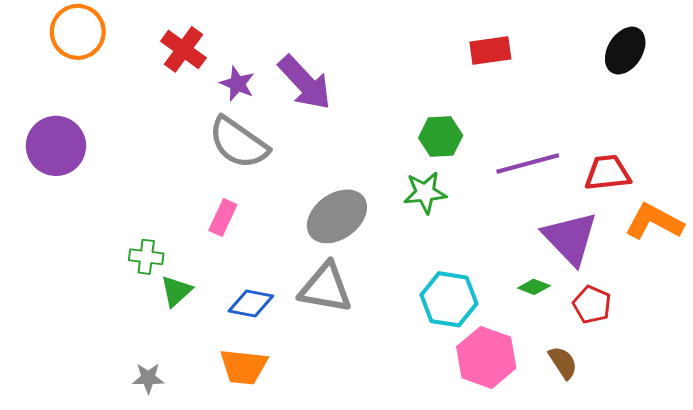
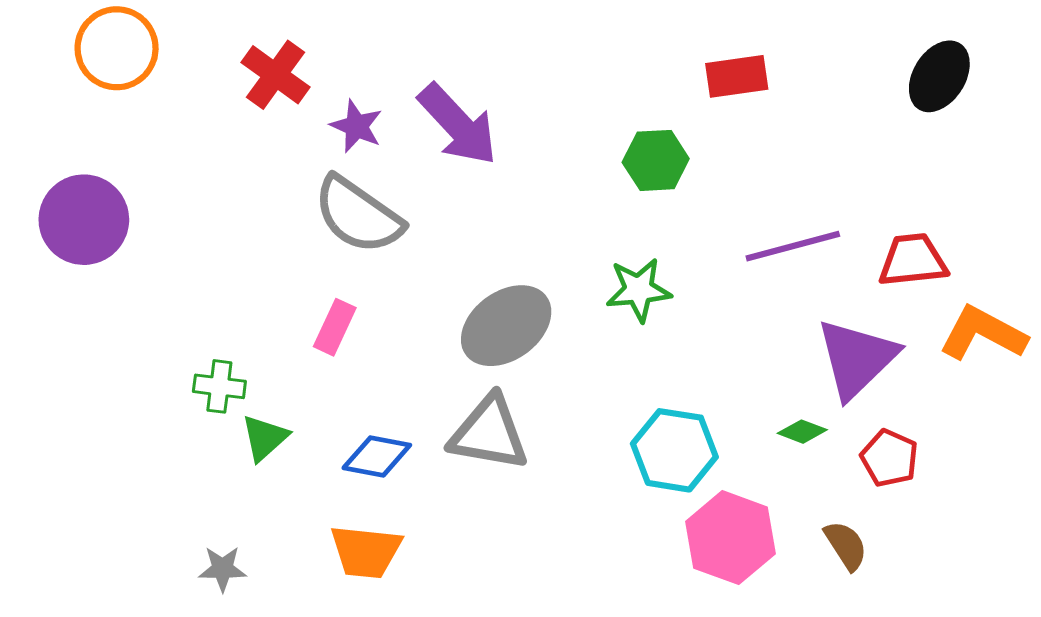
green hexagon: (441, 137) -> (656, 160), moved
purple triangle: (570, 238) -> (857, 358), turned 30

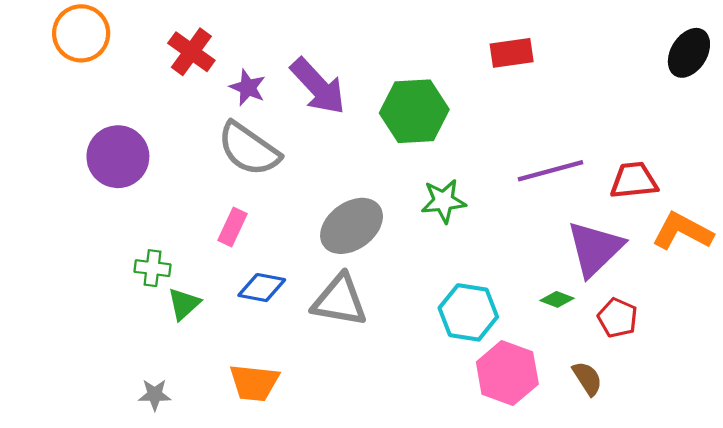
black ellipse: (939, 76) -> (689, 53), moved
green hexagon: (656, 160) -> (414, 111), moved, size x1.5
purple circle: (84, 220) -> (118, 157), moved
blue diamond: (377, 457) -> (262, 288), moved

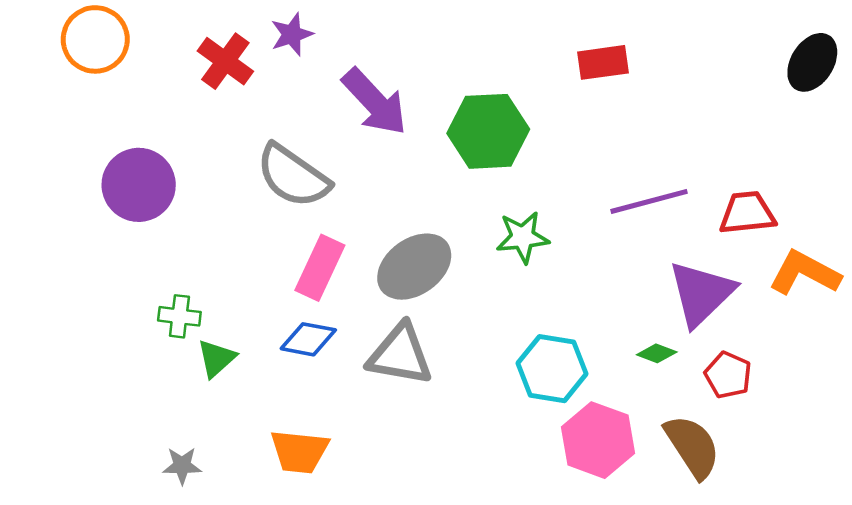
purple star: (248, 87) -> (292, 34), moved, turned 30
pink rectangle: (233, 227) -> (320, 268), moved, size x1.4
brown semicircle: (587, 378) -> (692, 446), size x1.6

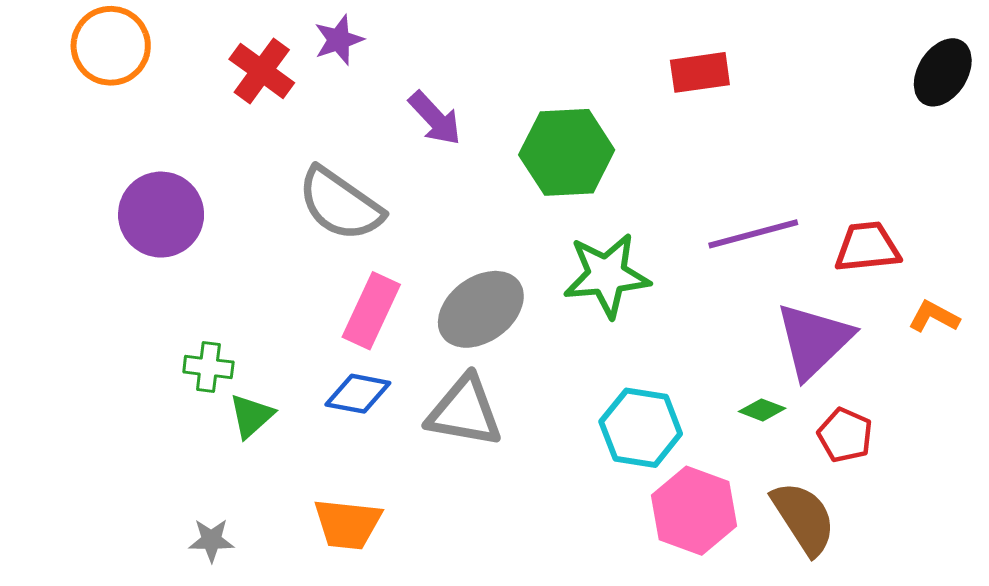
purple arrow: (375, 102) -> (435, 118), size x0.7
green star: (523, 237) -> (607, 275), size x1.4
orange L-shape: (805, 273) -> (934, 317), size x0.6

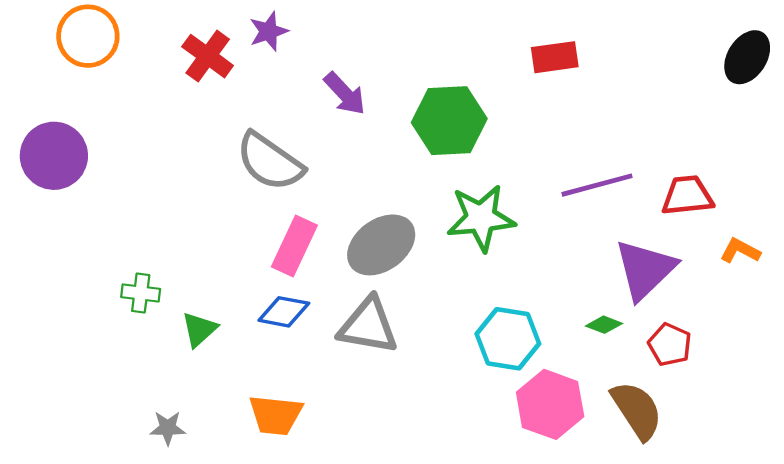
purple circle: (161, 215) -> (54, 156), moved
green cross: (208, 367) -> (141, 293), moved

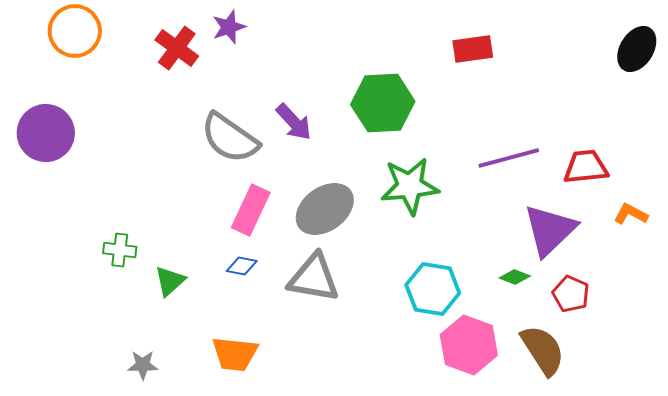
purple arrow: (345, 94) -> (294, 122), moved
blue diamond: (284, 312) -> (242, 266), size x0.7

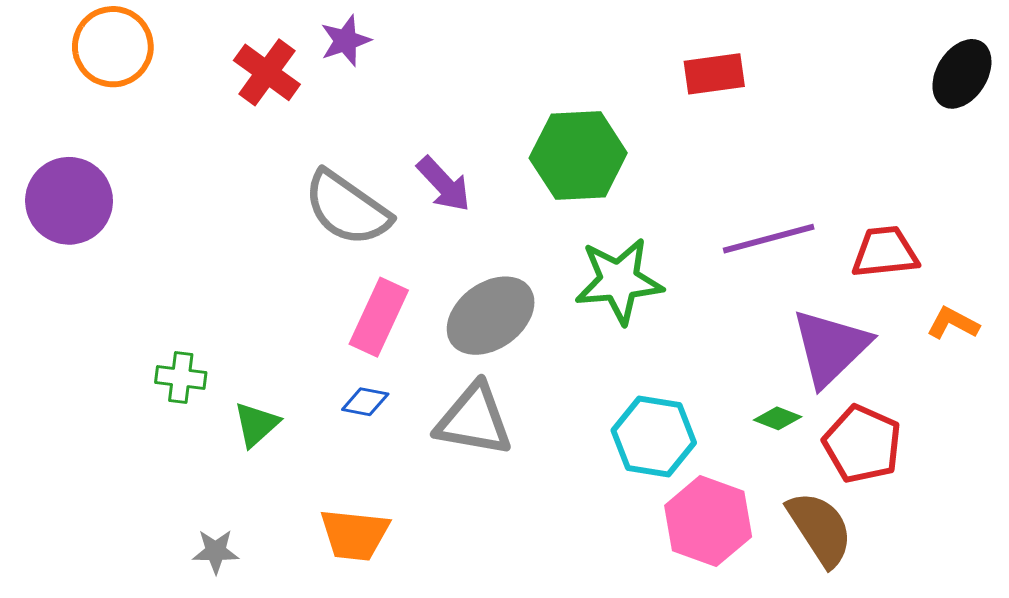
red pentagon: (571, 294) -> (862, 444), size x1.4

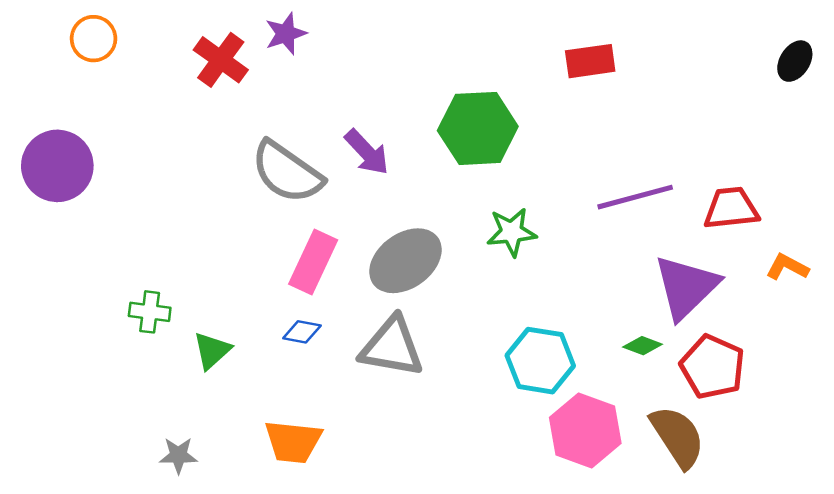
orange circle: (113, 47) -> (94, 39), size x0.7
black ellipse: (962, 74) -> (795, 61), size x0.7
green star: (619, 281) -> (512, 232), size x0.7

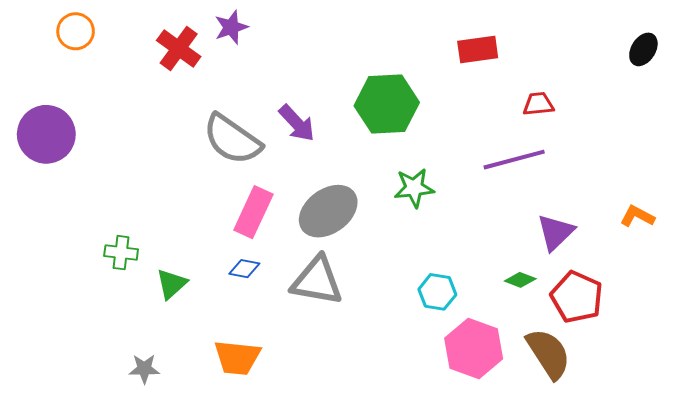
red trapezoid: (731, 208) -> (538, 104), moved, size x0.7
purple triangle: (686, 287) -> (556, 232), size x0.7
cyan hexagon: (540, 361) -> (437, 292), size x0.7

